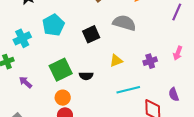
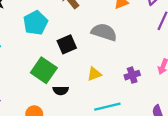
cyan pentagon: (53, 25) -> (35, 23), moved
green square: (61, 70) -> (44, 70), moved, turned -30

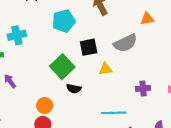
gray semicircle: (104, 32) -> (125, 43), turned 125
yellow triangle: (94, 74) -> (106, 69), moved

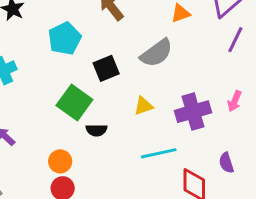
yellow triangle: (106, 69) -> (143, 106), moved
purple cross: (143, 88) -> (193, 112), size x1.6

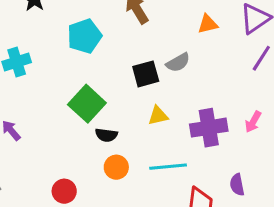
gray semicircle: (156, 53) -> (178, 62), size x0.7
black square: (106, 68) -> (146, 74), moved
orange circle: (60, 161) -> (116, 167), moved

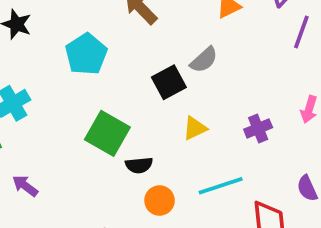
purple cross: (209, 128) -> (258, 128), size x0.6

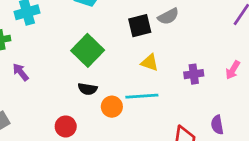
yellow triangle: (195, 128) -> (150, 63), turned 30
black semicircle: (139, 165) -> (88, 89), moved
cyan line: (221, 186) -> (142, 96), moved

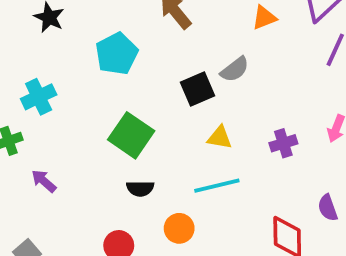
orange circle: (112, 107) -> (179, 228), moved

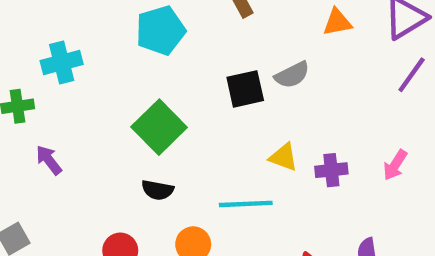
yellow triangle: (220, 138) -> (284, 157), moved

